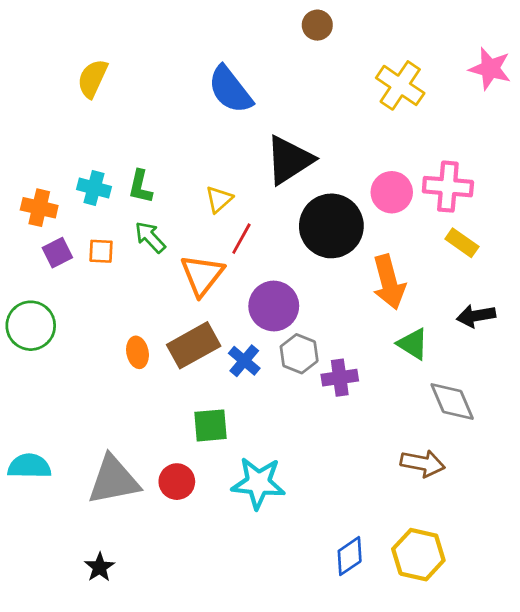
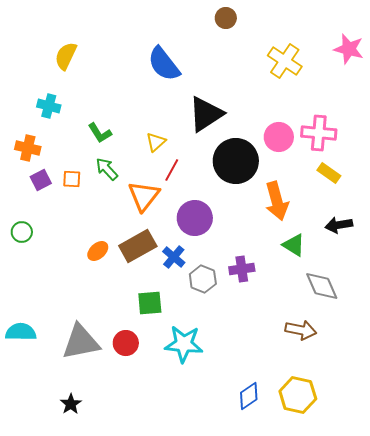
green L-shape: (140, 187) -> (100, 133), turned -45
cyan cross: (94, 188) -> (49, 106), moved
green circle: (31, 326) -> (22, 232), size x0.6
orange ellipse: (137, 352) -> (98, 251), turned 60
gray hexagon: (299, 354) -> (203, 279), moved

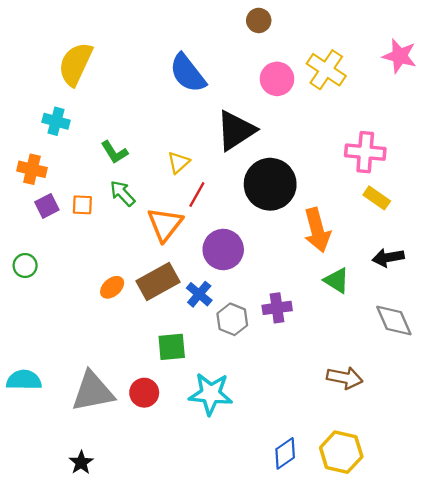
yellow semicircle: (66, 56) -> (75, 64), size x1.4
pink circle: (279, 137) -> (277, 79), moved
gray diamond: (322, 286) -> (394, 321), moved

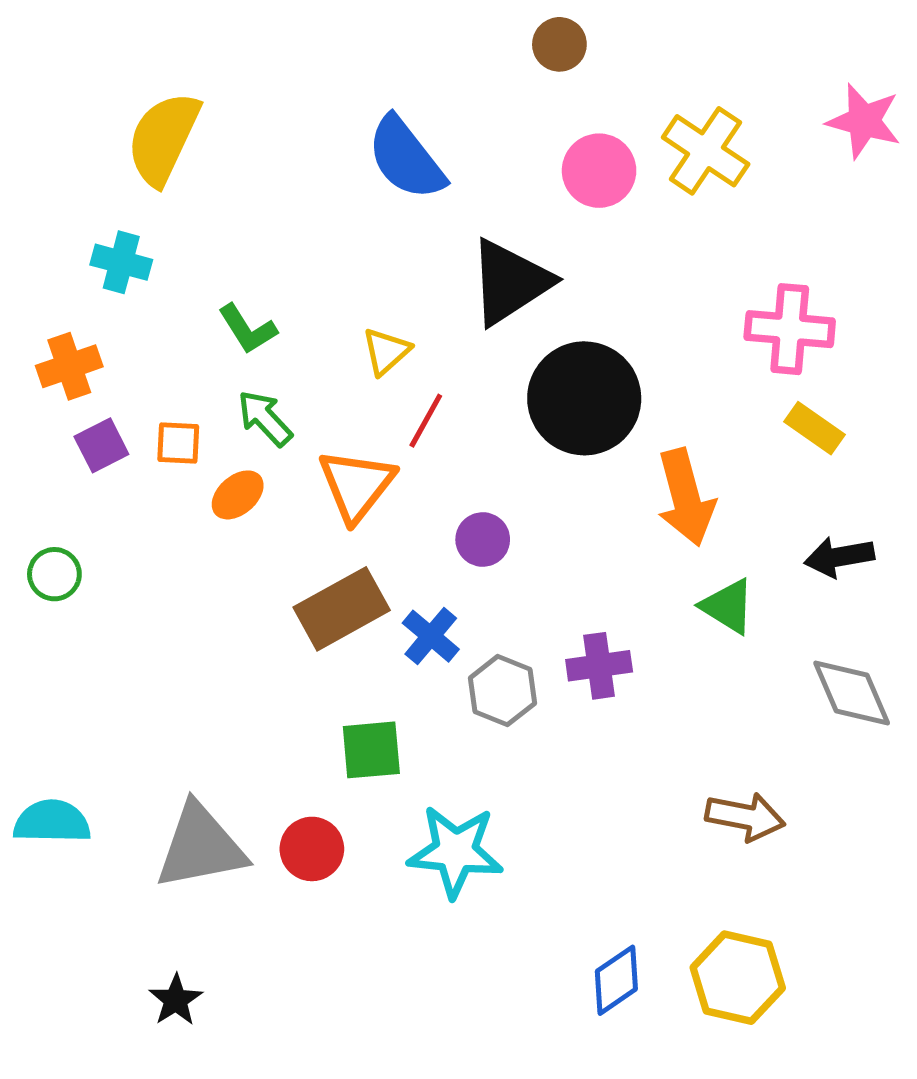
orange cross: (32, 169) -> (69, 366), turned -32
purple circle: (223, 250) -> (483, 540), size x0.6
orange ellipse: (112, 287) -> (238, 495), moved

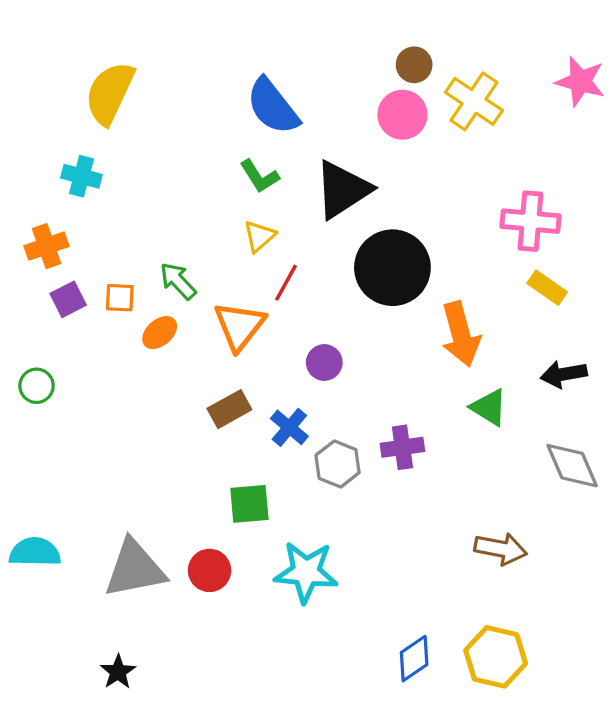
brown circle: (559, 44) -> (414, 65), moved
green L-shape: (248, 329) -> (259, 176), moved
brown rectangle: (342, 609) -> (229, 409), size x0.7

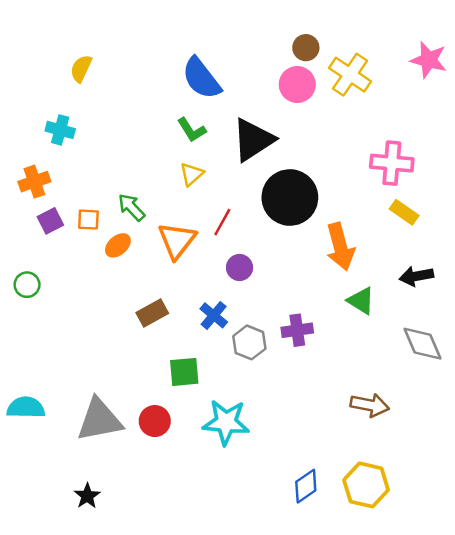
yellow semicircle: (110, 93) -> (81, 69), size x0.6
red line: (286, 283) -> (222, 222), moved
brown rectangle: (229, 409) -> (152, 313), moved

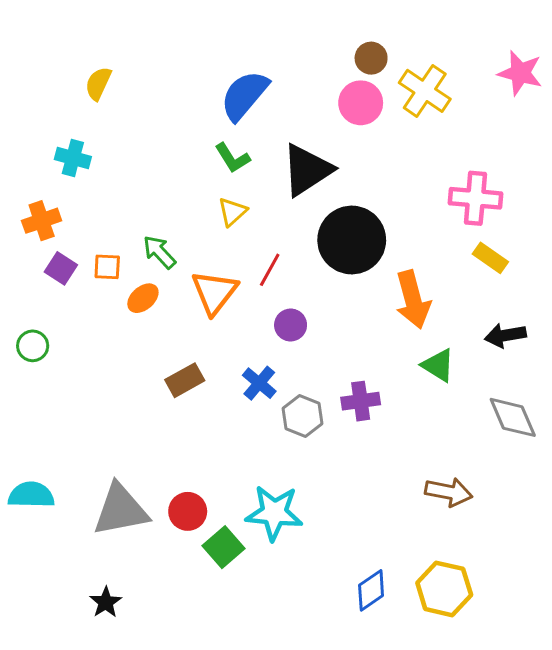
blue semicircle: (201, 78) -> (244, 95), turned 78
purple square: (50, 221) -> (61, 268), turned -30
green square: (184, 372) -> (223, 547), moved, turned -36

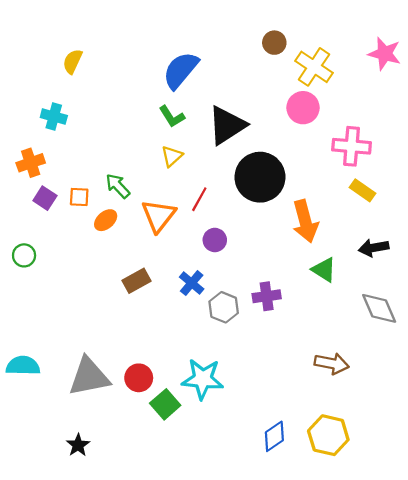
pink circle: (361, 103) -> (303, 108), moved

